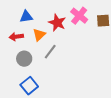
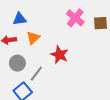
red star: (57, 23) -> (59, 55), moved
gray line: (50, 52) -> (36, 74), moved

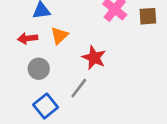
gray line: (36, 74) -> (79, 88), moved

